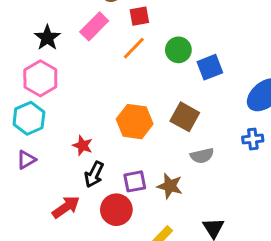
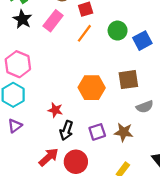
black star: (47, 38) -> (22, 19), moved
brown square: (185, 117) -> (128, 80), turned -30
red circle: (116, 210) -> (76, 162), moved

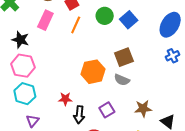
black star: (22, 19) -> (20, 40), moved
gray semicircle: (145, 107) -> (122, 80), moved, turned 56
brown star: (124, 132) -> (143, 109), moved

